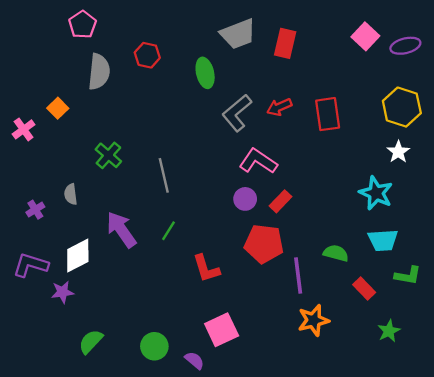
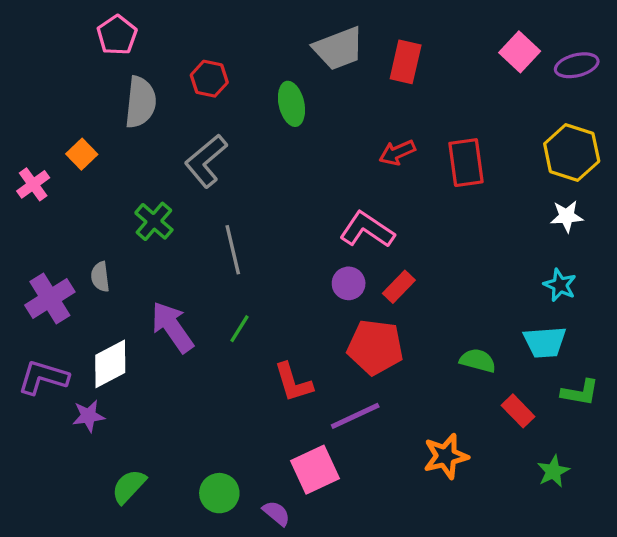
gray L-shape: (237, 113) -> (206, 161), moved
white star: (398, 152) -> (567, 216), turned 30
cyan star: (376, 193) -> (560, 285), moved, size x0.7
purple cross: (35, 210) -> (50, 298), size x1.8
purple line: (298, 276) -> (355, 416), moved, turned 72

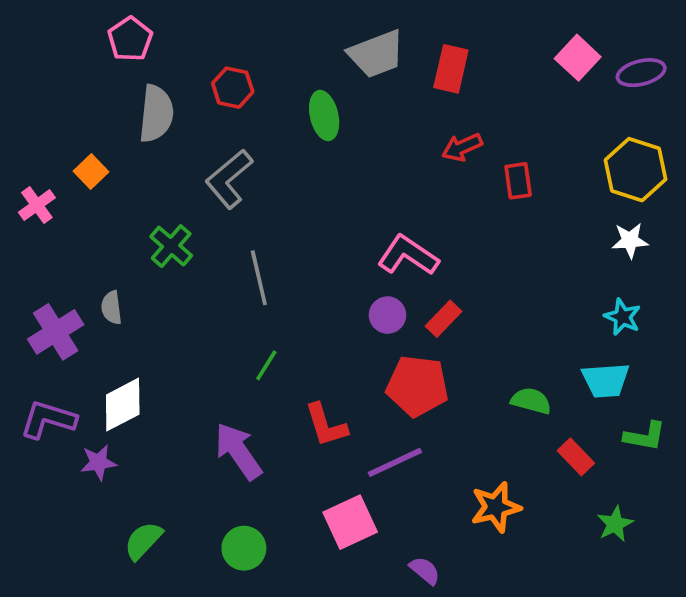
red arrow: (397, 153) -> (462, 147), moved
red rectangle: (466, 163) -> (518, 181), size x0.7
purple arrow: (172, 327) -> (238, 451), moved
purple semicircle: (276, 513) -> (425, 571), moved

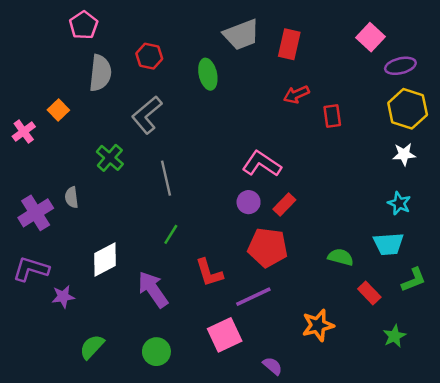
purple ellipse: (641, 73) -> (400, 66), moved
white diamond: (123, 405) -> (105, 260), moved
green L-shape: (645, 436) -> (414, 280), turned -32

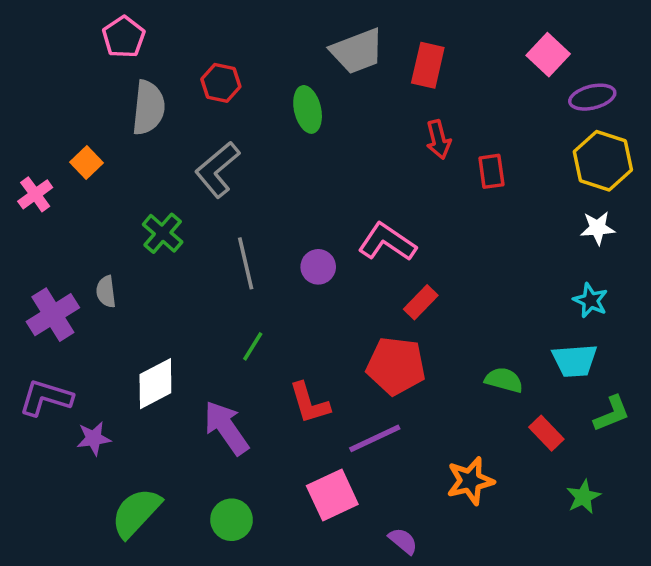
red arrow: (296, 94) -> (438, 140), turned -80
purple circle: (249, 202) -> (318, 267), moved
green semicircle: (92, 347) -> (136, 513), size x1.4

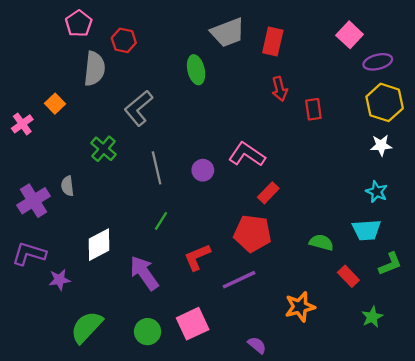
red hexagon: (221, 83) -> (124, 40), moved
red L-shape: (309, 403) -> (197, 257), turned 84
pink square: (332, 495) -> (193, 324), moved

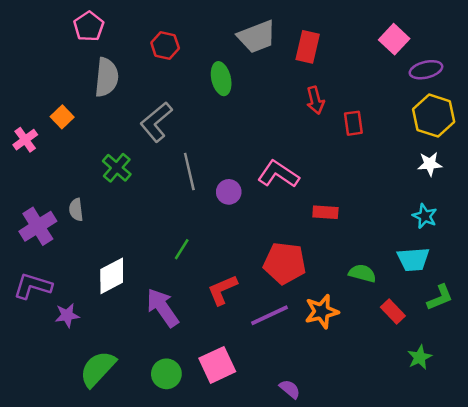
red hexagon: (124, 40) -> (165, 46), moved
gray line: (157, 168) -> (189, 172), moved
red rectangle: (268, 193) -> (325, 212), moved, turned 50
orange star: (300, 307) -> (322, 311), moved

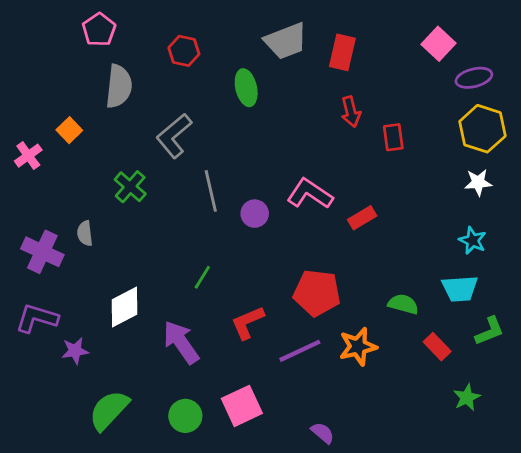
red rectangle: (325, 212) -> (362, 218), moved, turned -35
purple cross: (38, 226) -> (42, 252), turned -33

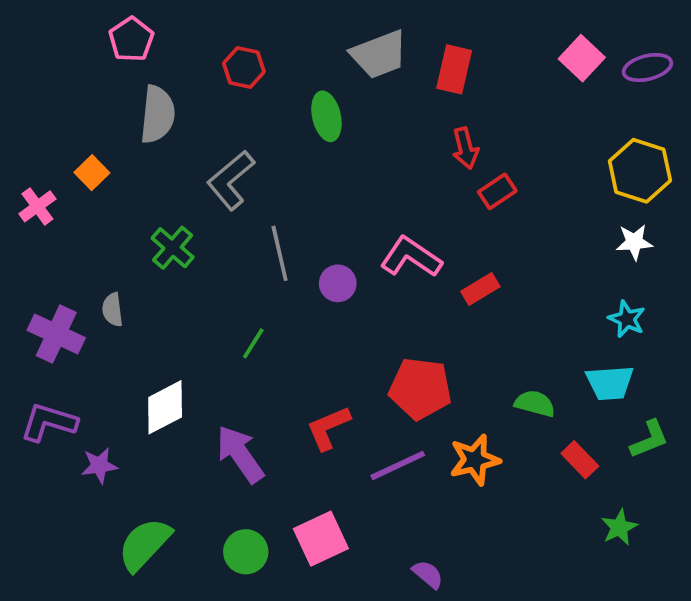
purple ellipse: (474, 78) -> (647, 68), moved
red rectangle: (393, 137) -> (497, 191), moved, turned 64
green line: (202, 277) -> (253, 343), moved

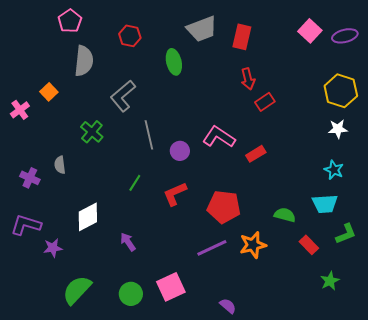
purple cross: (56, 334) -> (30, 178), size x0.7
red L-shape: (328, 428) -> (175, 194), moved
purple arrow: (240, 454) -> (128, 242), size x0.6

